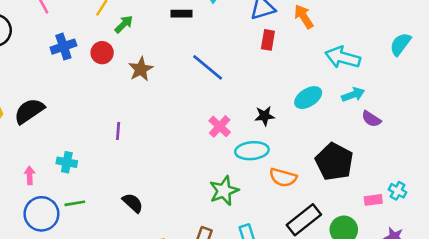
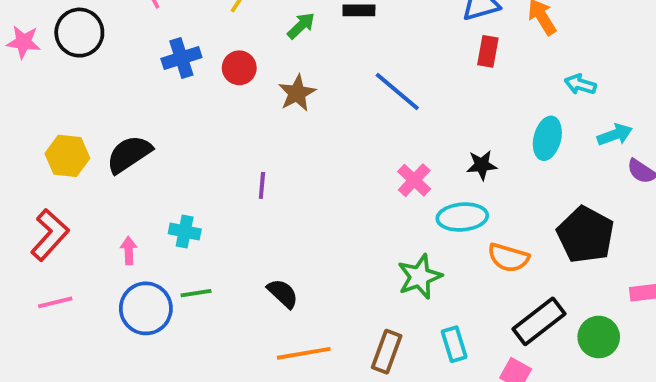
green arrow: (124, 24) -> (301, 26), moved
cyan arrow: (343, 57) -> (580, 84), moved, size x0.6
cyan ellipse: (308, 98) -> (547, 138), turned -44

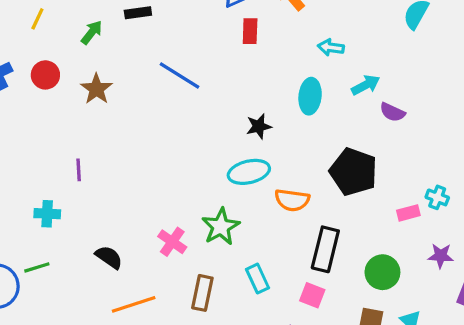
pink cross: (414, 180) -> (172, 242), moved
cyan cross: (185, 231) -> (47, 214), moved
black rectangle: (539, 321) -> (325, 249), turned -30
green circle: (599, 337) -> (382, 272), moved

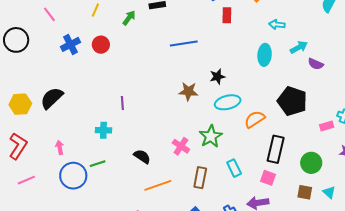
blue line: (180, 75) -> (184, 43), turned -40
brown star: (96, 89) -> (188, 91), moved, turned -30
black star: (259, 126) -> (217, 77), moved
orange semicircle: (292, 200) -> (255, 119), turned 140

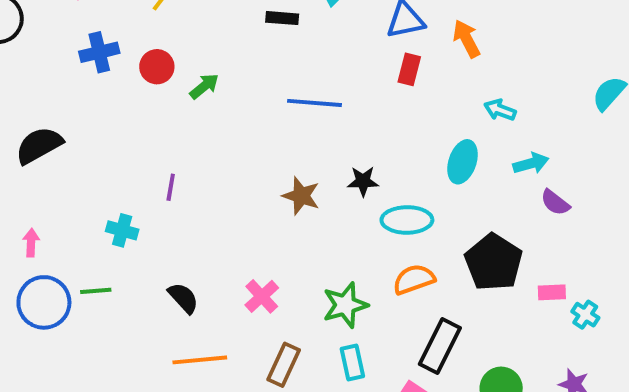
green arrow: (129, 18) -> (204, 86), moved
cyan ellipse: (228, 102) -> (407, 220), moved
pink rectangle: (327, 126) -> (552, 292), moved
green star: (211, 136) -> (345, 305), moved

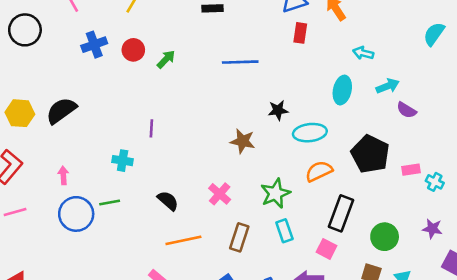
brown star: (301, 196) -> (243, 141), moved

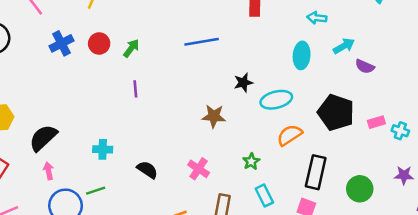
black semicircle: (61, 111) -> (43, 138), moved
purple line: (151, 128) -> (135, 89), moved
green star: (275, 193) -> (251, 161), size x0.6
black semicircle: (168, 201) -> (147, 170), moved

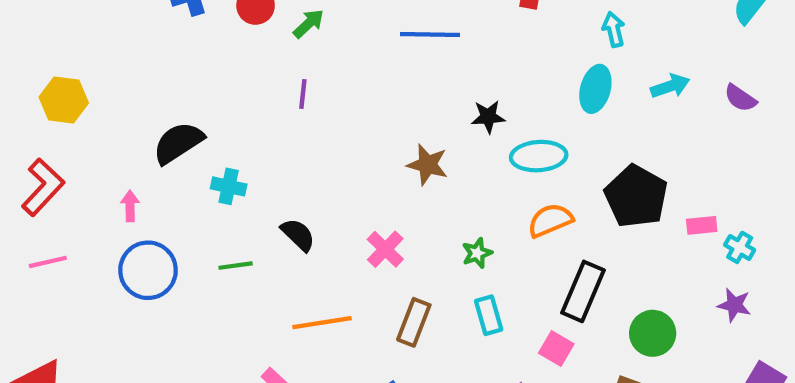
cyan arrow: (317, 18) -> (614, 29), moved, turned 60
purple semicircle: (365, 66) -> (740, 98), moved
black semicircle: (43, 138) -> (178, 143), moved
purple star: (404, 175) -> (734, 305), moved
green line: (96, 191) -> (236, 266), moved

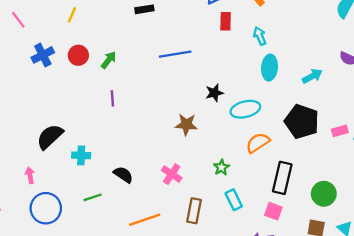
cyan arrow: (614, 29) -> (260, 36), moved
cyan arrow: (670, 86) -> (312, 76), moved

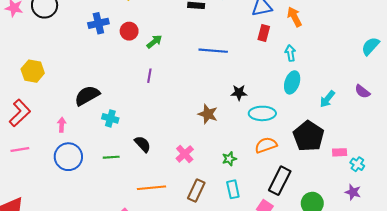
cyan arrow: (312, 76) -> (327, 99), turned 144

